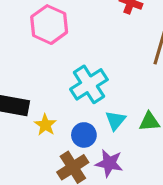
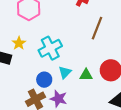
yellow star: (45, 125) -> (19, 43), moved

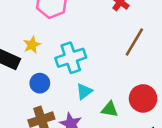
green triangle: (86, 75) -> (110, 109), moved
blue circle: (44, 80) -> (40, 83), moved

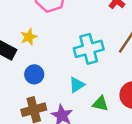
cyan cross: (71, 58) -> (89, 49), moved

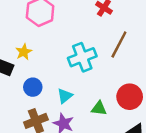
cyan triangle: (77, 85) -> (65, 96), moved

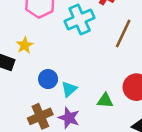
cyan cross: (82, 57) -> (80, 19), moved
blue circle: (33, 87) -> (48, 79), moved

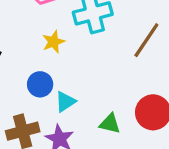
yellow star: (25, 45) -> (53, 42), moved

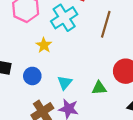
blue circle: (40, 84) -> (32, 76), moved

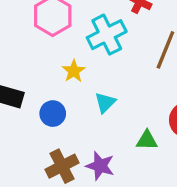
cyan triangle: (65, 83) -> (105, 103), moved

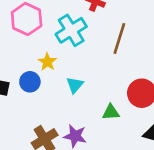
blue circle: (53, 114) -> (30, 82), moved

